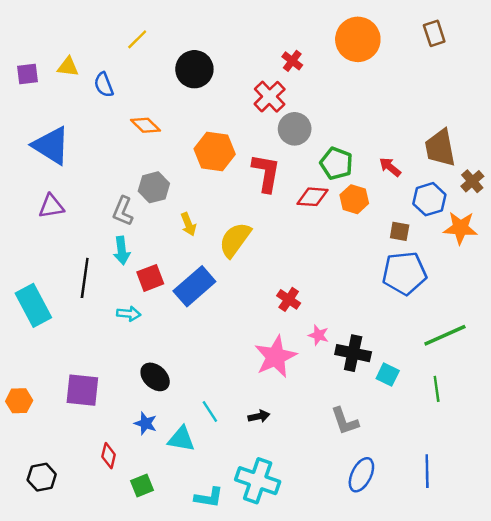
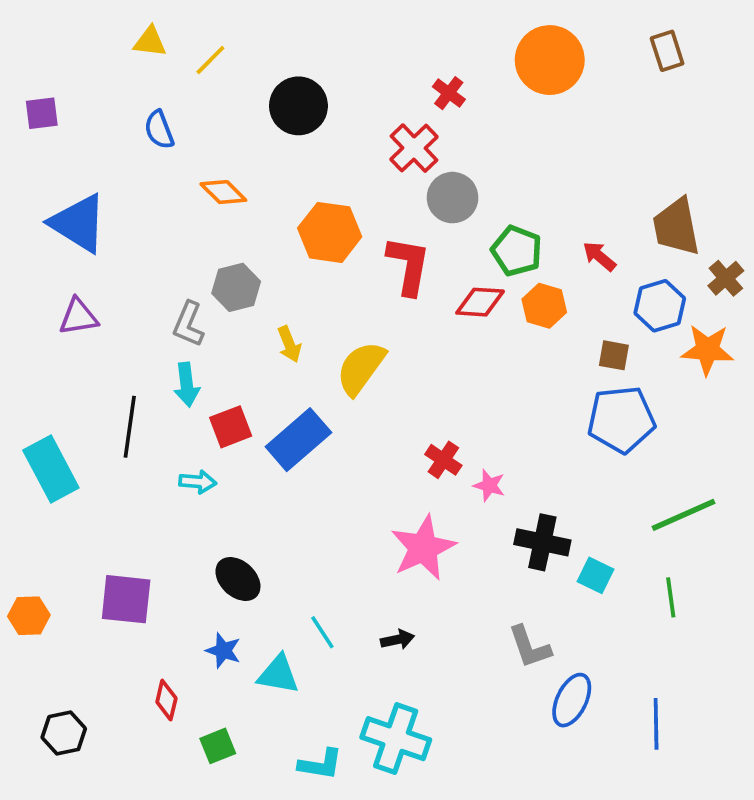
yellow triangle: (68, 67) -> (150, 42), moved
pink star: (318, 335) -> (489, 485), moved
blue ellipse: (361, 475) -> (572, 700), moved

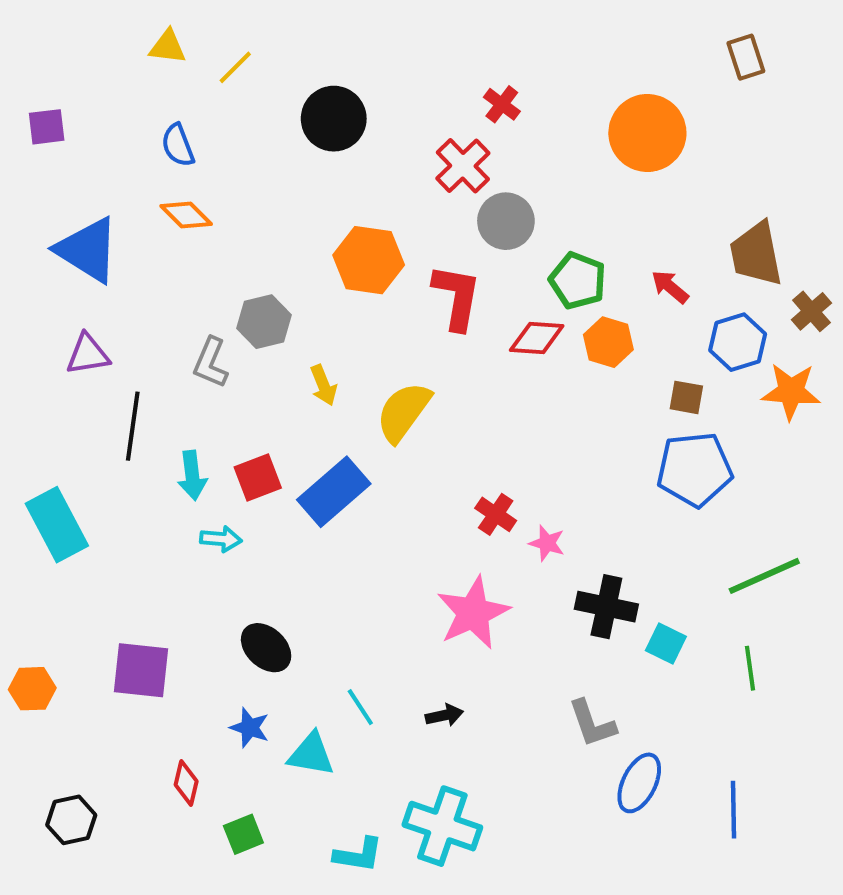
orange circle: (550, 60) -> (647, 133), moved
orange diamond: (223, 192) -> (186, 215), moved
cyan arrow: (187, 385) -> (192, 475), moved
black line: (130, 427) -> (133, 426), moved

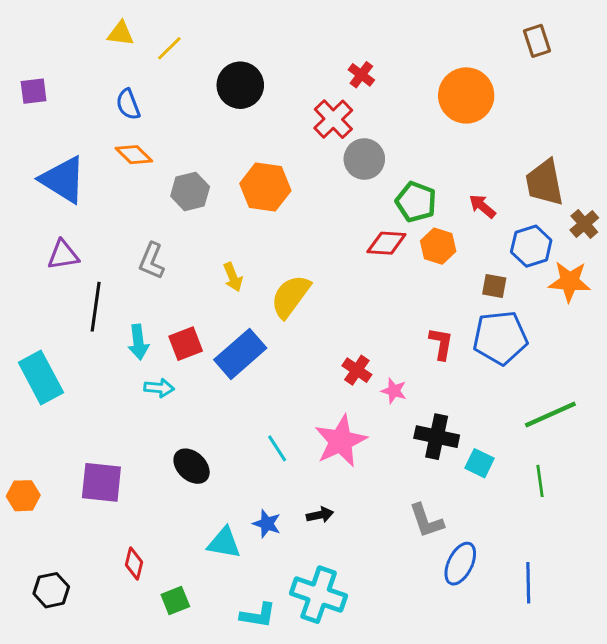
red L-shape: (457, 297) -> (441, 344), moved, size x0.7
gray hexagon: (264, 322) -> (190, 191), moved
cyan line: (360, 707) -> (277, 448), moved
blue star: (250, 728) -> (267, 524), moved

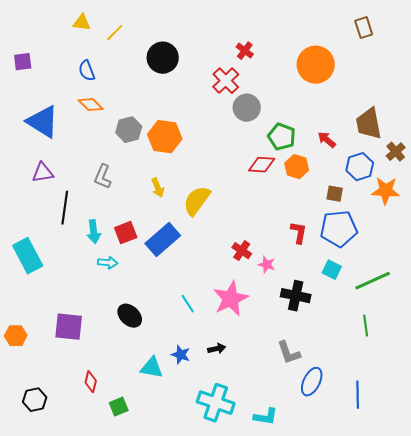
orange hexagon: (265, 187) -> (165, 137), moved
cyan square: (479, 463) -> (332, 270), moved
cyan L-shape: (258, 615) -> (266, 417), moved

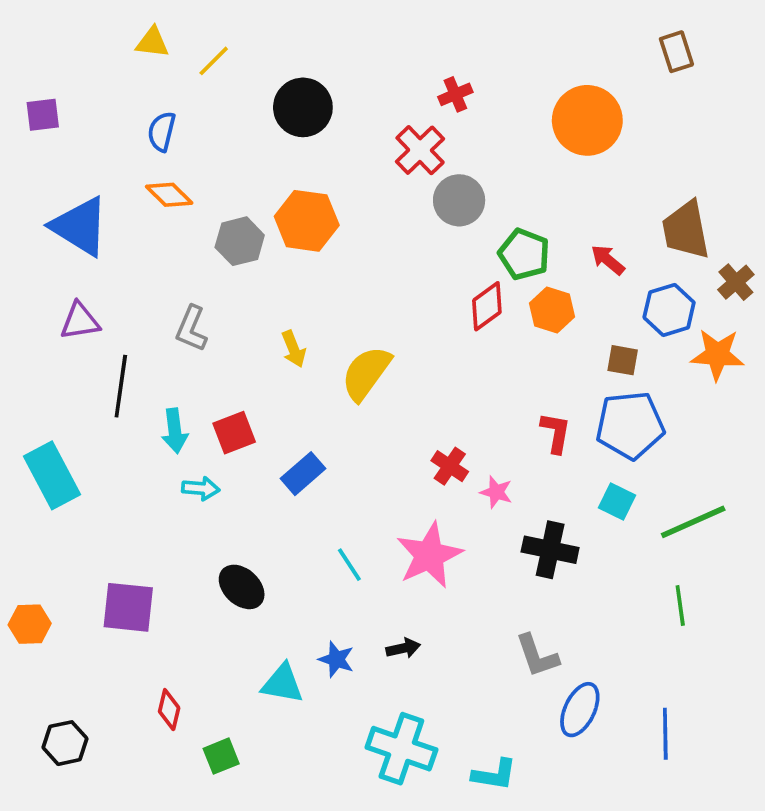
red cross: (245, 51) -> (455, 94), turned 30
blue semicircle: (87, 71) -> (162, 132), turned 35
orange hexagon: (165, 137) -> (307, 221), moved
red diamond: (262, 165) -> (487, 306), turned -40
blue rectangle: (163, 240) -> (303, 474), moved, size x0.7

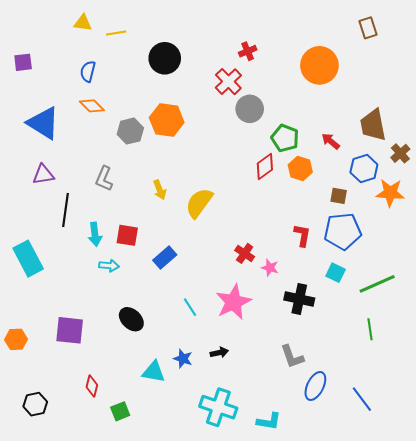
yellow line: (214, 61) -> (116, 33), turned 36
red square: (234, 433) -> (127, 235), turned 30
blue line: (665, 734) -> (362, 399), turned -36

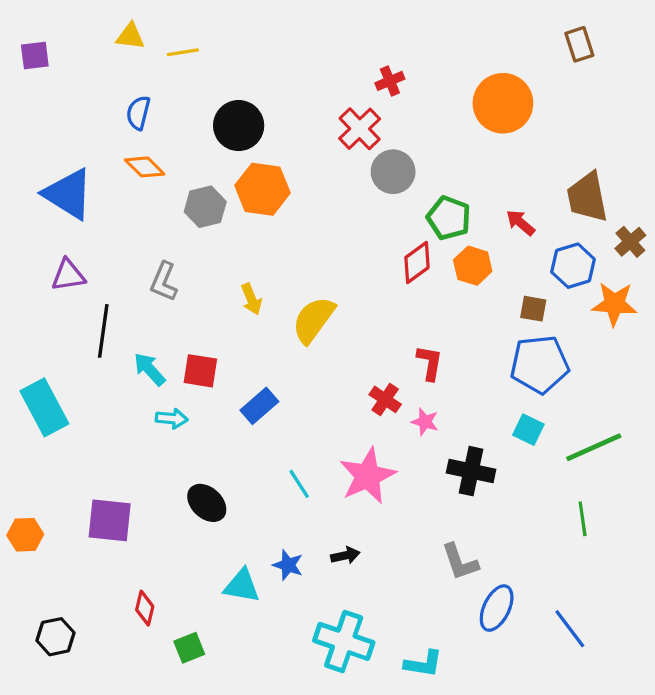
black circle: (165, 58) -> (239, 126), moved
purple square: (23, 62) -> (35, 55), moved
cyan arrow: (95, 234) -> (149, 369), turned 145
red L-shape: (302, 235) -> (430, 363), moved

